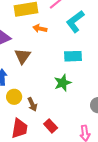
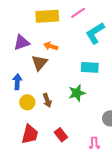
orange arrow: (40, 29) -> (51, 46), moved
brown arrow: (32, 104) -> (47, 100), moved

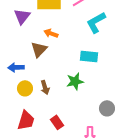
purple triangle: (21, 43) -> (22, 16), moved, turned -36
blue arrow: (17, 82) -> (16, 67), turned -98

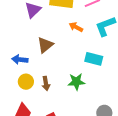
orange arrow: (51, 33) -> (76, 27), moved

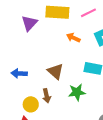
brown triangle: (45, 45) -> (56, 71), moved, turned -36
yellow circle: (26, 82) -> (31, 104), moved

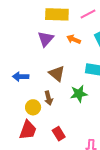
purple triangle: (29, 23) -> (46, 39), moved

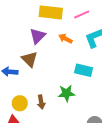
brown triangle: (57, 73) -> (30, 59), moved
brown arrow: (49, 98) -> (41, 102), moved

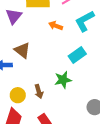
purple triangle: (38, 36) -> (14, 16), moved
cyan rectangle: (84, 70) -> (77, 55), turned -42

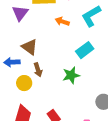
brown arrow: (39, 91) -> (38, 70), moved
yellow circle: (18, 95) -> (24, 83), moved

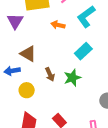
brown arrow: (38, 70) -> (50, 74), moved

